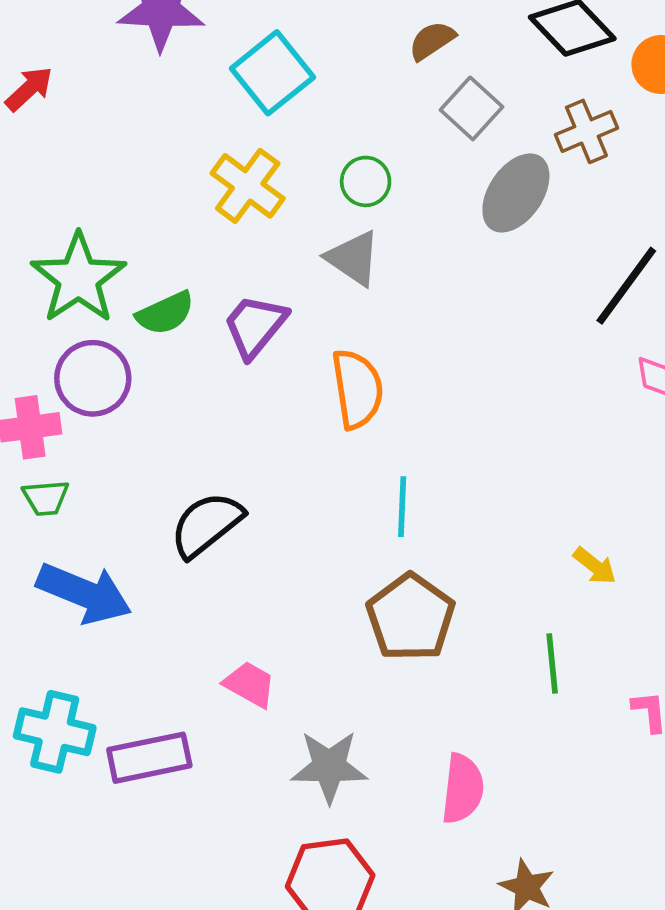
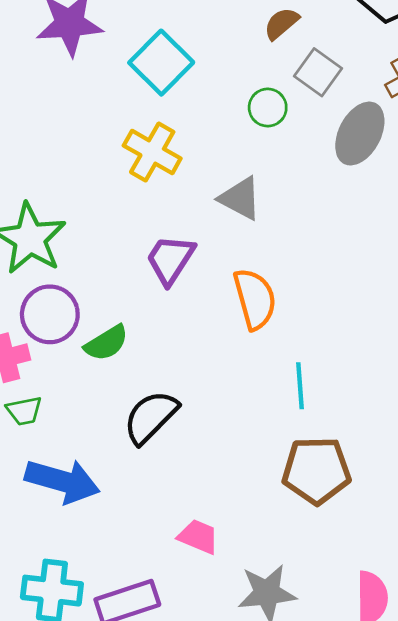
green circle: (366, 181) -> (268, 108), moved
green semicircle: (165, 313) -> (106, 343), moved
brown pentagon: (411, 617) -> (316, 470), turned -30

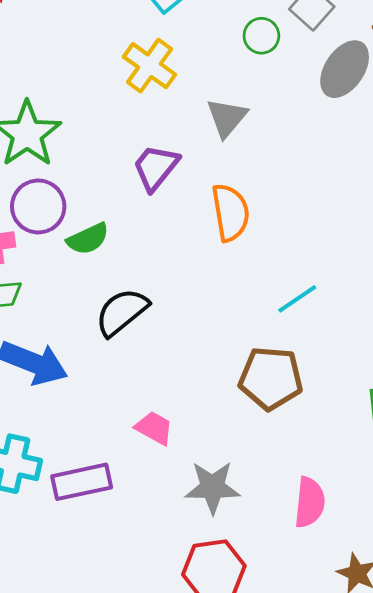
gray triangle: (240, 198) -> (227, 118), turned 36
cyan line: (300, 386) -> (297, 299), moved, turned 54

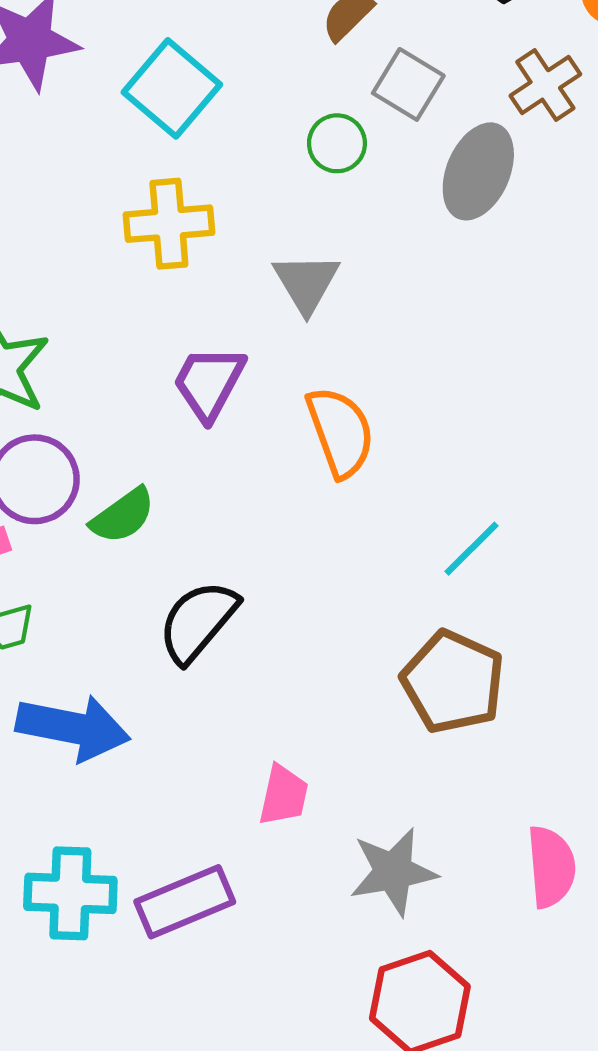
yellow cross: (150, 66) -> (169, 224), turned -30
brown pentagon: (271, 378) -> (453, 682), turned 30
pink trapezoid: (154, 428) -> (283, 795), turned 84

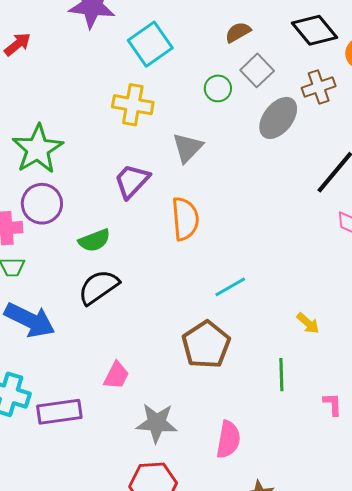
green semicircle: (123, 516) -> (94, 240), moved

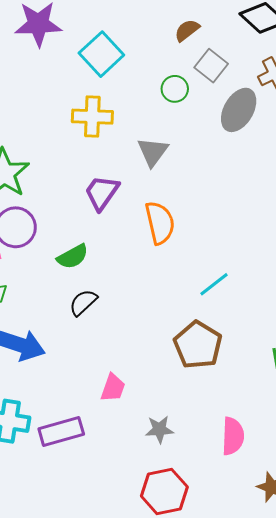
black semicircle: (99, 287) -> (83, 302), size x0.7
gray star: (157, 423) -> (159, 429), size x0.7

